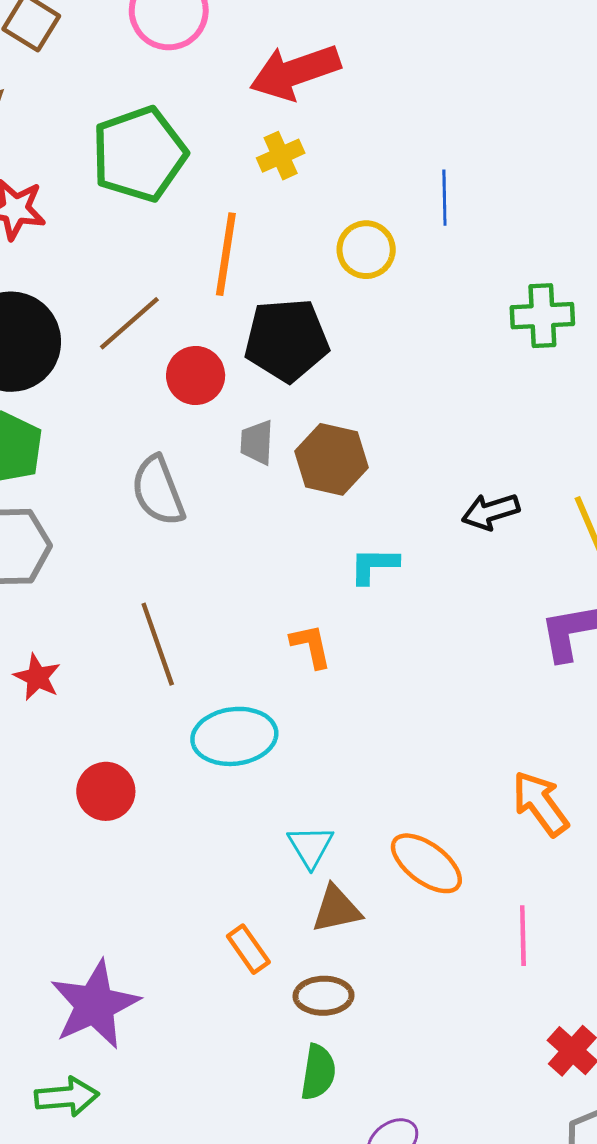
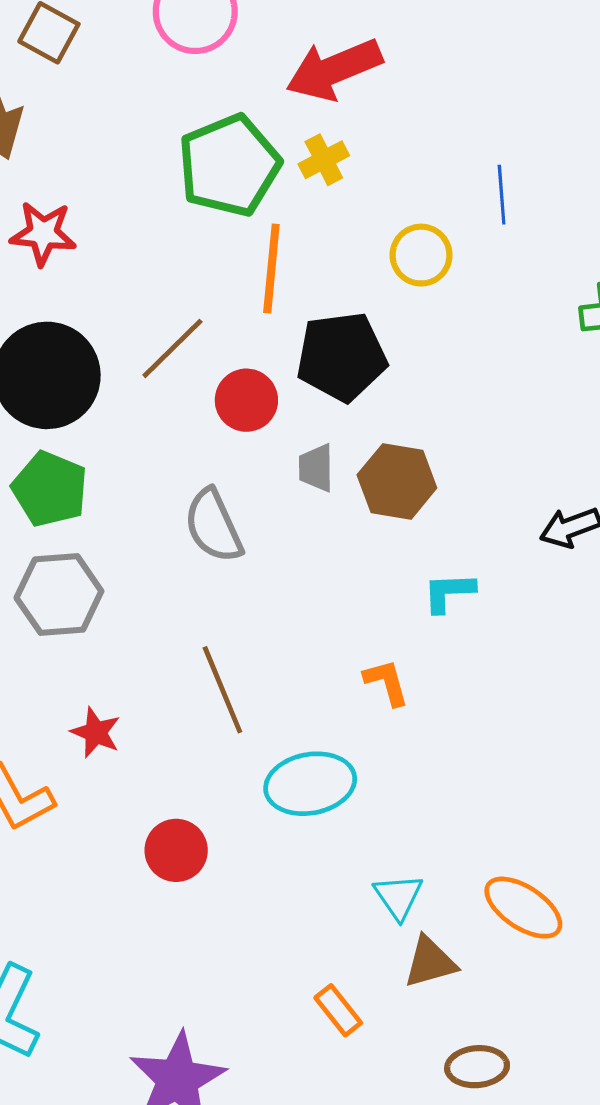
green pentagon: (139, 154) -> (229, 165), moved
brown ellipse: (323, 996) -> (477, 1067), moved

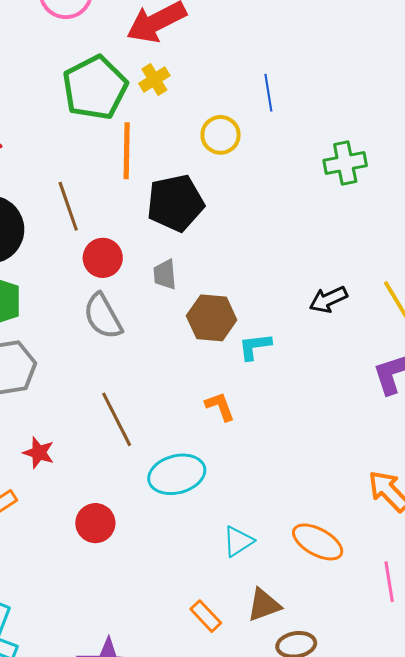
brown line: (172, 348) -> (68, 206), turned -60
red circle: (246, 400) -> (103, 258), moved
brown hexagon: (397, 481) -> (212, 318), moved
cyan triangle: (398, 897) -> (238, 541), turned 36
brown triangle: (430, 962) -> (264, 605), moved

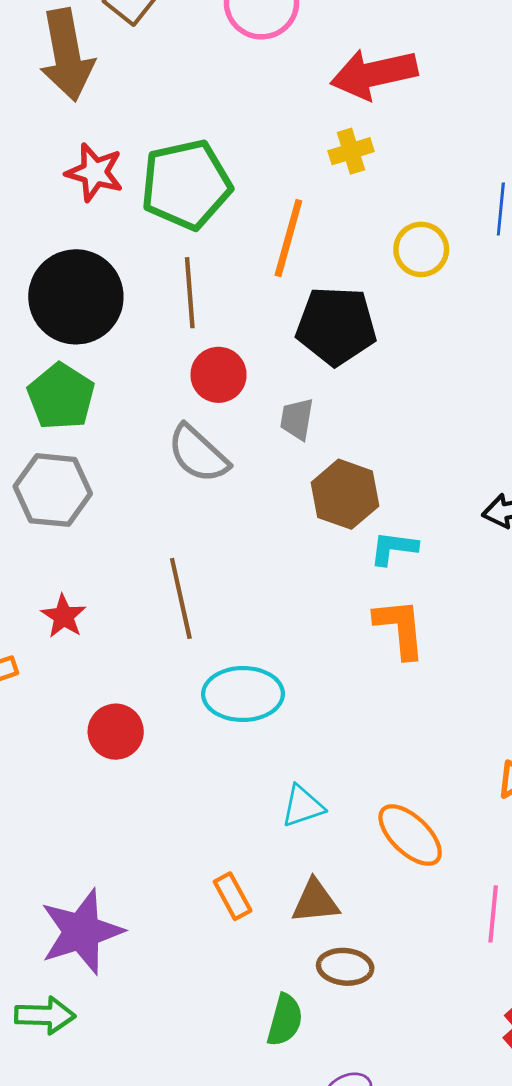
green pentagon: (95, 88) -> (186, 185), moved
gray semicircle: (103, 316) -> (198, 454), turned -33
orange L-shape: (220, 406) -> (400, 628), moved, size x1.4

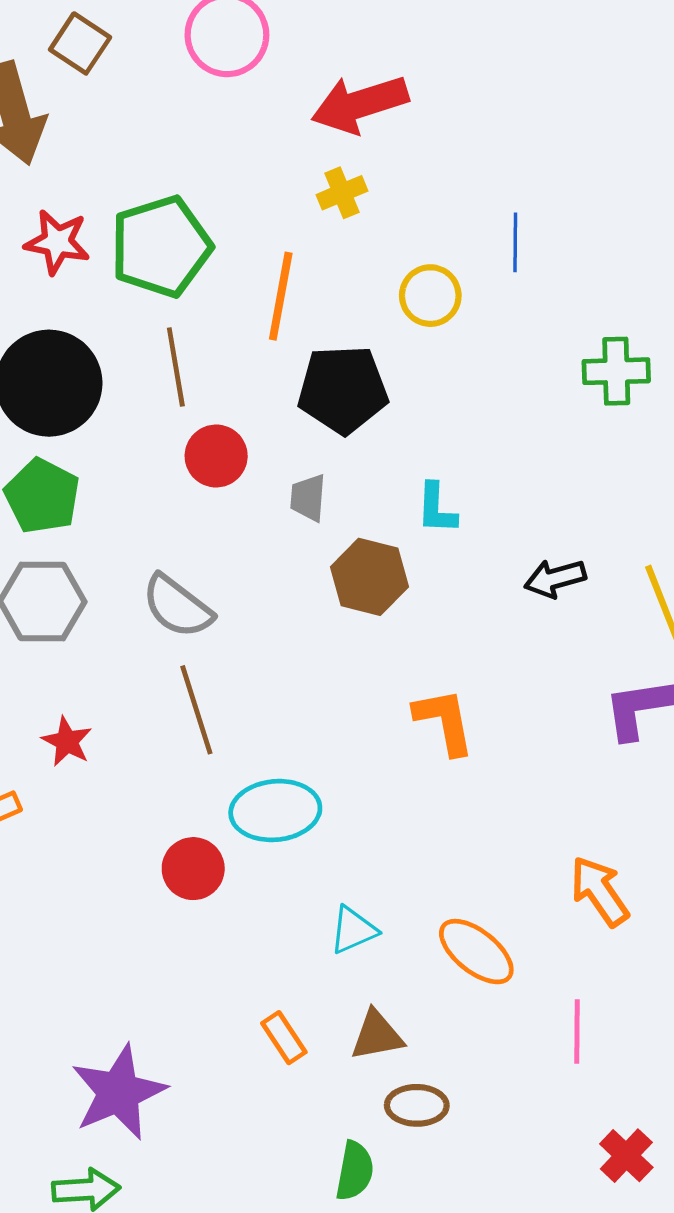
gray semicircle: (198, 454) -> (177, 606), moved
cyan L-shape: (394, 548) -> (437, 508), moved, turned -90
red circle: (116, 732) -> (193, 869), moved

